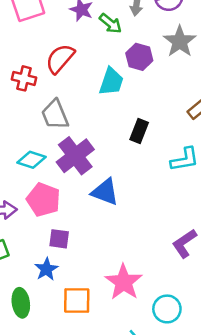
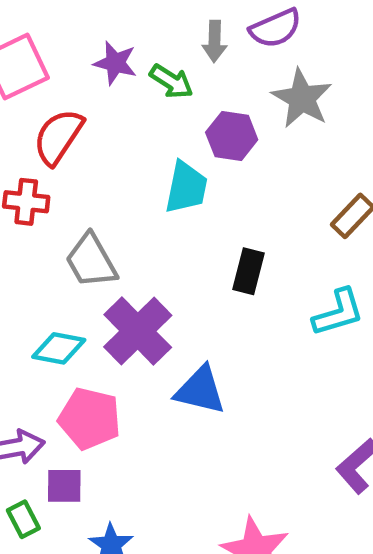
red semicircle: (60, 59) -> (58, 137), moved
purple square: (59, 239) -> (64, 486), moved

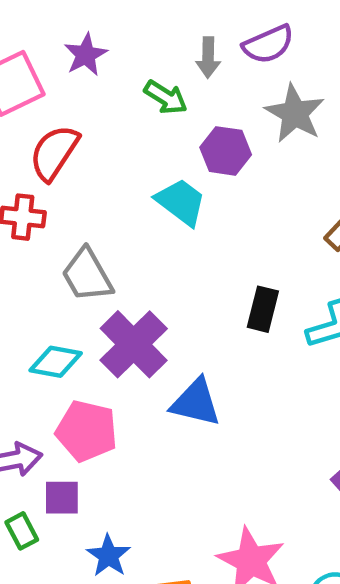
purple star: (115, 63) -> (86, 55), moved, turned 30
cyan trapezoid: (186, 187) -> (181, 202), turned -64
black rectangle: (249, 271) -> (263, 309), moved

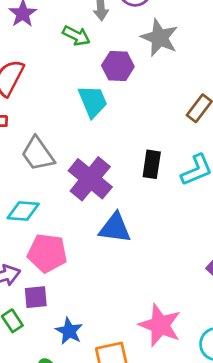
cyan trapezoid: (181, 202) -> (93, 101), turned 36
purple cross: (134, 344) -> (90, 179), moved

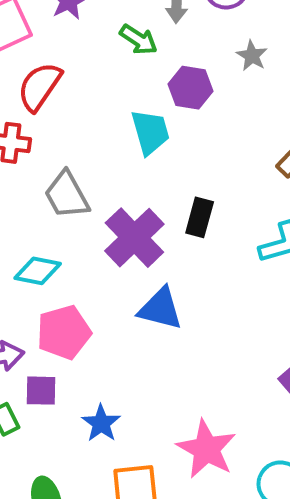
gray star: (160, 38) -> (252, 56), size x0.6
black rectangle: (152, 164) -> (200, 217), moved
pink pentagon: (47, 253) -> (64, 332), turned -30
blue star: (69, 331) -> (101, 423), moved

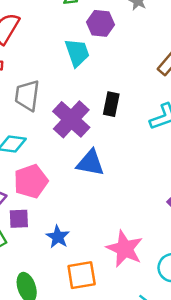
gray trapezoid: (67, 195) -> (27, 95), turned 40

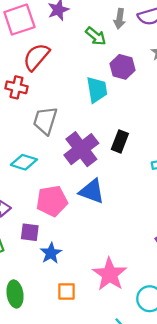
pink pentagon: (31, 181) -> (52, 201), moved
purple square: (19, 219) -> (30, 232), moved
orange square: (82, 275) -> (66, 291), size x0.7

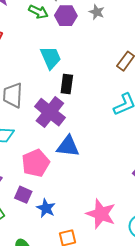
purple hexagon: (123, 67) -> (66, 16), moved
black rectangle: (120, 141) -> (67, 84), moved
purple square: (30, 232) -> (23, 195), turned 30

